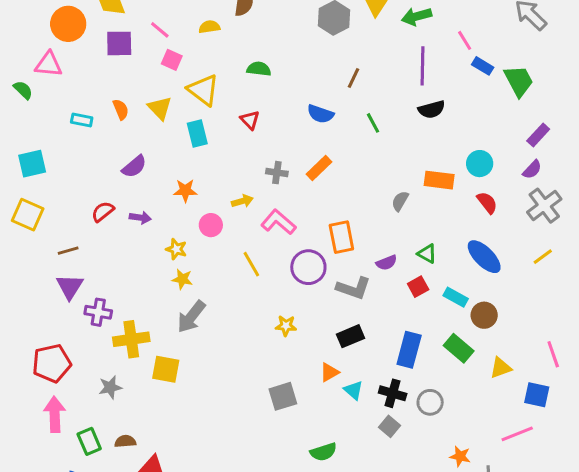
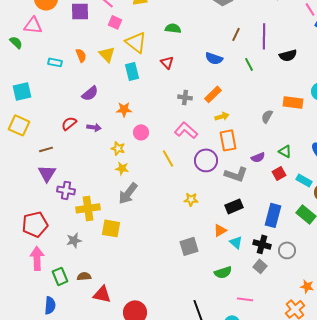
purple line: (423, 66) -> (264, 36), moved
yellow arrow: (242, 201) -> (222, 116), moved
green semicircle: (323, 452) -> (223, 272), moved

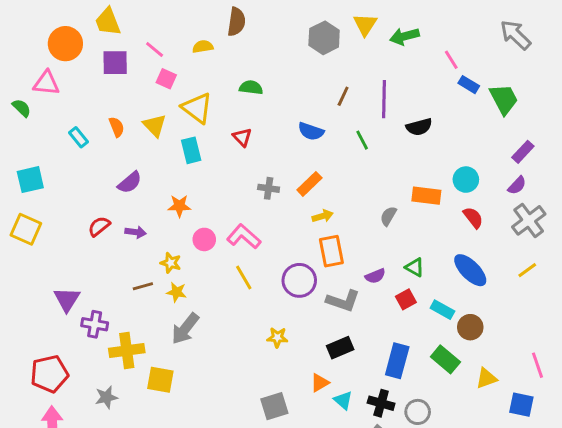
cyan rectangle: (55, 62) -> (79, 137), turned 40
pink L-shape: (186, 130) -> (244, 237), moved
brown line: (46, 149) -> (143, 286), moved

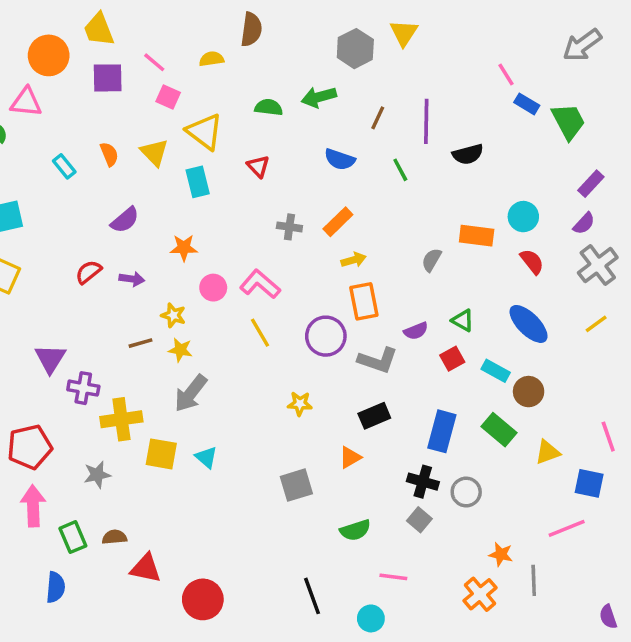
gray arrow: (516, 35) -> (582, 45), turned -80
green arrow: (404, 36) -> (319, 97), moved
cyan triangle: (343, 400) -> (206, 457), moved

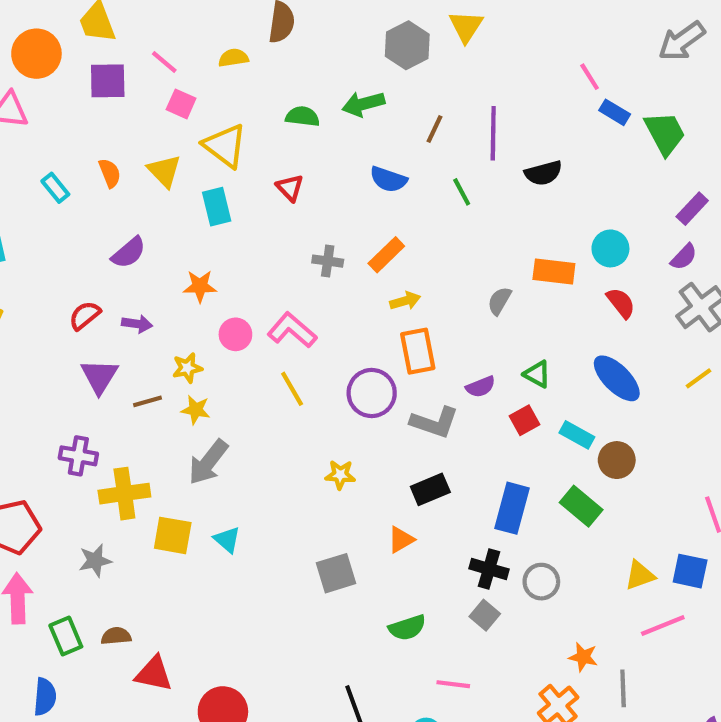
yellow star: (173, 315) -> (187, 368), turned -30
purple triangle: (50, 359) -> (99, 376), moved
yellow triangle: (548, 452) -> (640, 575), moved

